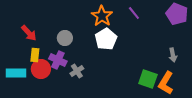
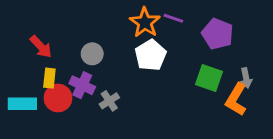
purple line: (134, 13) -> (173, 18), moved, turned -32
purple pentagon: (177, 14) -> (218, 34), moved
green square: (148, 79) -> (209, 78), moved
orange L-shape: (166, 83) -> (236, 99), moved

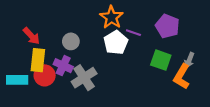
purple line: (173, 18) -> (133, 33), moved
yellow rectangle: (49, 78) -> (38, 60), size x1.5
gray arrow: (246, 78) -> (189, 60), turned 32
gray cross: (109, 101) -> (84, 78), size x1.6

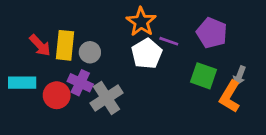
yellow rectangle: (38, 60) -> (65, 45), moved
cyan rectangle: (17, 80) -> (22, 83), moved

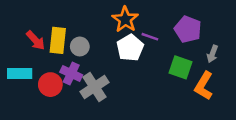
gray arrow: (240, 76) -> (212, 54), moved

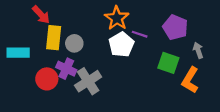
red arrow: (36, 40) -> (41, 15), moved
gray arrow: (212, 54) -> (198, 50), turned 140
cyan rectangle: (20, 74) -> (18, 53), moved

